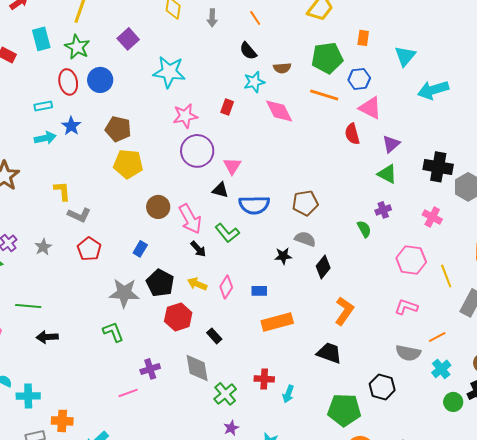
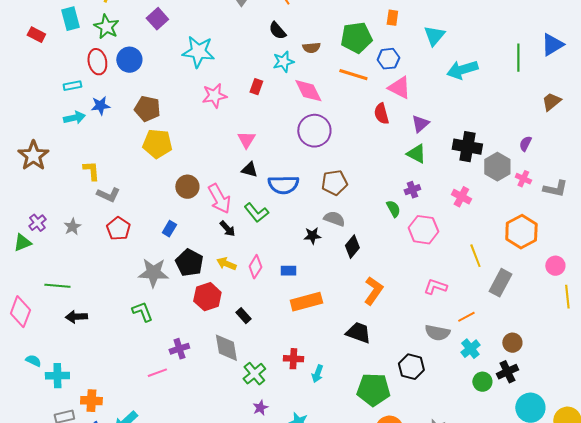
blue star: (71, 126) -> (100, 106), turned 30
purple circle: (197, 151) -> (314, 131), moved
pink triangle: (232, 166) -> (246, 140), moved
pink hexagon: (411, 260) -> (423, 230), moved

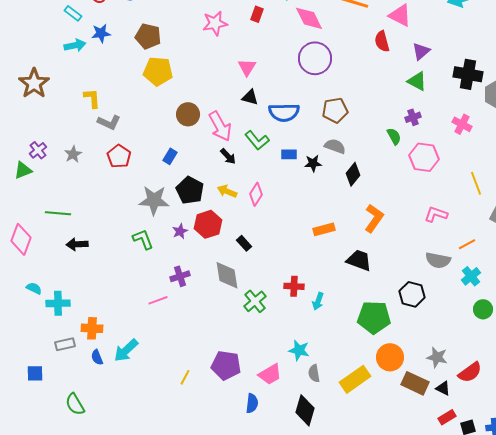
cyan rectangle: (72, 86) -> (73, 13), turned 48
blue rectangle: (288, 271) -> (289, 154), moved
orange rectangle: (306, 302) -> (324, 229), moved, size x0.7
purple star: (260, 408) -> (180, 231), moved

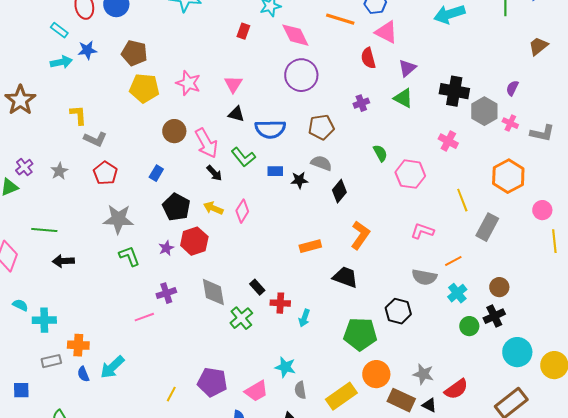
pink star: (215, 23) -> (188, 83), moved, turned 30
purple cross: (413, 117) -> (361, 103), moved
gray star: (154, 200) -> (118, 219), moved
black rectangle: (244, 243) -> (257, 287), moved

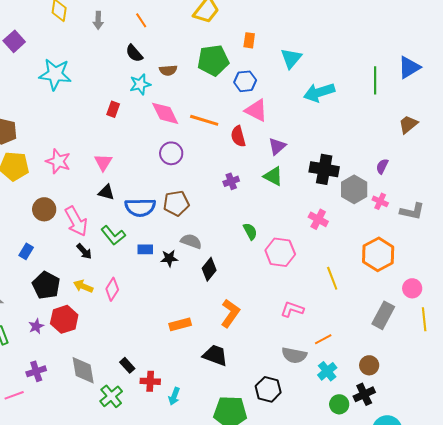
orange line: (340, 19) -> (204, 120), moved
purple circle: (301, 75) -> (171, 153), size x0.7
brown pentagon: (321, 127) -> (176, 203), moved
gray rectangle: (487, 227) -> (383, 315), moved

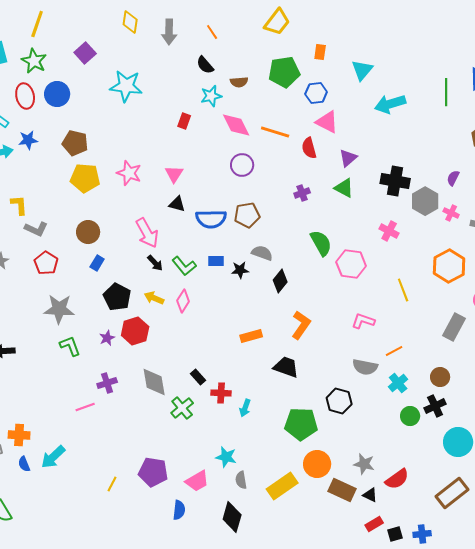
gray arrow: (98, 20) -> (169, 32), size x1.4
brown circle: (44, 209) -> (88, 232), moved
green semicircle: (250, 231) -> (321, 243), size x1.5
green L-shape: (113, 235) -> (184, 266), moved

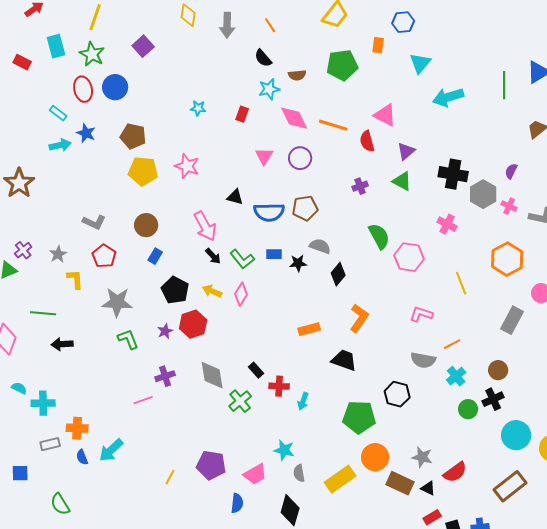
cyan star: (126, 86) -> (198, 108), moved, size x0.5
blue hexagon: (316, 93) -> (403, 22), moved
blue star: (28, 140) -> (86, 133), turned 30
pink triangle: (174, 174) -> (264, 156), moved
yellow L-shape: (19, 205) -> (75, 279), moved

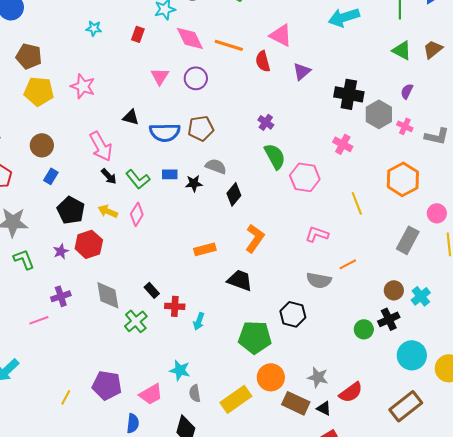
green triangle: (402, 181) -> (402, 50), moved
purple cross: (360, 186) -> (266, 122), moved, turned -35
cyan cross: (456, 376) -> (421, 296), moved

